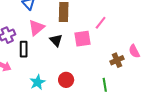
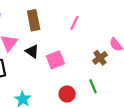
pink square: (82, 39) -> (55, 60), moved
red circle: (66, 80) -> (67, 94), moved

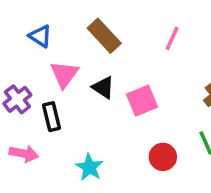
brown rectangle: (34, 20) -> (104, 36), turned -30

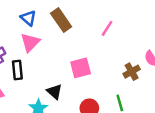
blue triangle: (40, 36) -> (28, 18), moved
black triangle: (103, 87) -> (54, 92), moved

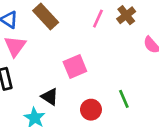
brown cross: (132, 72) -> (126, 15), moved

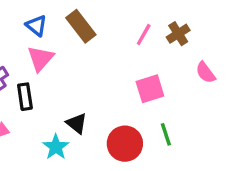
pink square: (75, 66) -> (150, 89), moved
red circle: (91, 110) -> (125, 144), size x1.4

